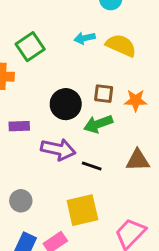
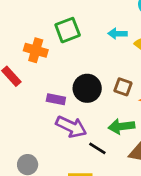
green arrow: (98, 124) -> (121, 126), moved
purple rectangle: (19, 126) -> (56, 99), moved

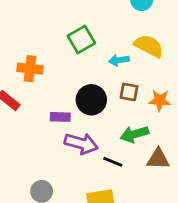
green square: (68, 30) -> (81, 40), moved
cyan arrow: (118, 34) -> (119, 60), moved

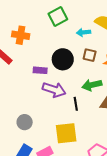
black line: (113, 162) -> (76, 104), turned 56

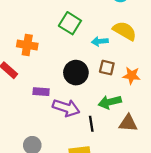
green square: (58, 17) -> (70, 23), turned -30
purple rectangle: (40, 70) -> (41, 92), moved

